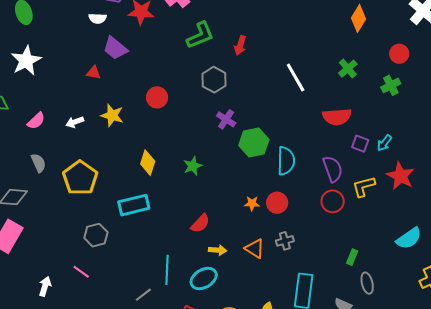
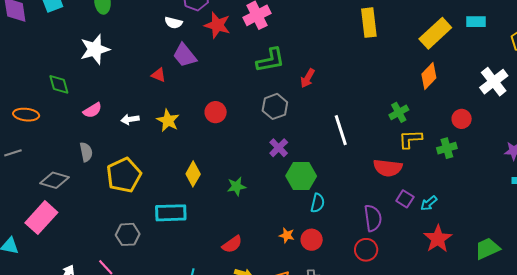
green cross: (348, 69) -> (399, 112), moved
white line: (296, 77) -> (341, 130), moved
cyan semicircle: (286, 161) -> (318, 203), moved, size x0.7
yellow L-shape: (364, 187) -> (410, 139), moved

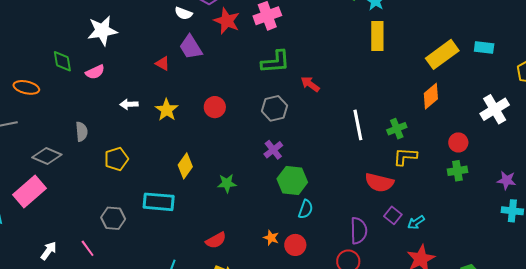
red arrow: (308, 78) -> (310, 84), turned 90
pink semicircle: (92, 110) -> (95, 72), moved
white line: (341, 130) -> (358, 125), moved
green cross: (447, 148) -> (457, 171), moved
yellow pentagon: (124, 175) -> (116, 159), size x0.7

